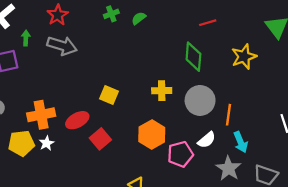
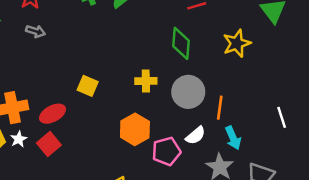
gray arrow: (62, 46) -> (36, 31), size x0.6
red square: (100, 139) -> (49, 144), moved

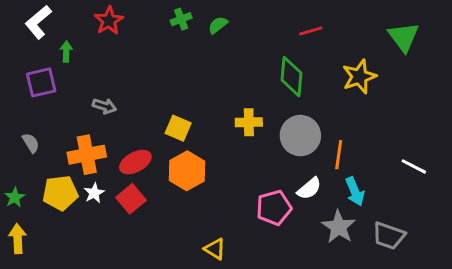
gray arrow: (36, 31) -> (104, 106), moved
white line: (282, 117) -> (414, 166), turned -45
orange hexagon: (135, 129) -> (187, 171), moved

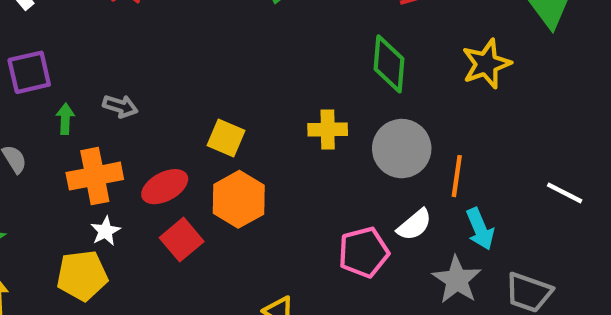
green arrow: (66, 52) -> (65, 119), moved
yellow pentagon: (60, 193) -> (82, 276), moved
red square: (131, 199) -> (182, 240), moved

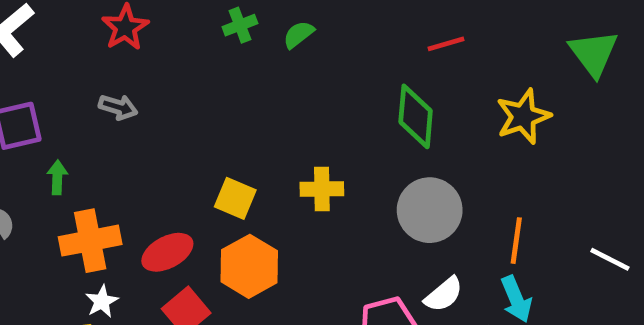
gray arrow: (120, 106) -> (118, 107), moved
yellow cross: (328, 129) -> (322, 189), moved
orange line: (457, 176) -> (516, 241), moved

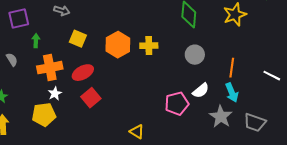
yellow square: (235, 198) -> (78, 39), moved
gray circle: (430, 210) -> (195, 55), size x0.7
orange hexagon: (249, 266) -> (118, 45), moved

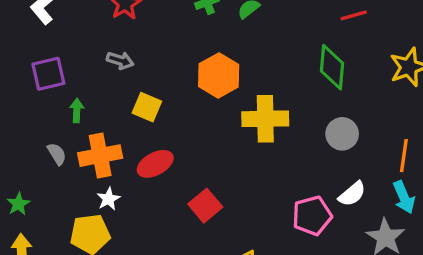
orange hexagon: (118, 45) -> (219, 75), moved
yellow cross: (149, 46) -> (265, 119), size x1.5
gray semicircle: (12, 60) -> (57, 154), moved
red square: (91, 98) -> (205, 206), moved

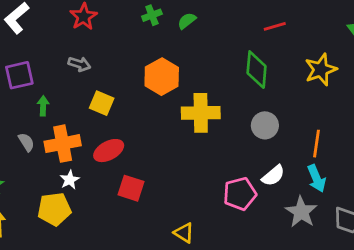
red square: (205, 206) -> (131, 188), moved, turned -32

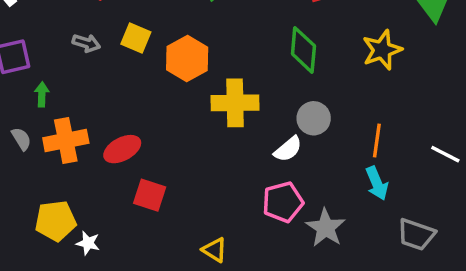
yellow square: (102, 103) -> (136, 38), moved
white semicircle: (273, 176) -> (288, 149), moved
white star: (70, 180) -> (88, 243), moved, turned -30
gray star: (301, 212) -> (326, 228), moved

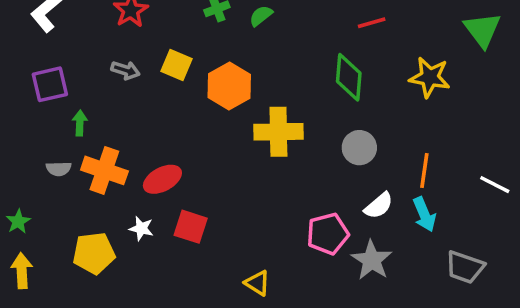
yellow star: (382, 50) -> (430, 77), turned 30
gray semicircle: (21, 139) -> (59, 169), turned 120
orange cross: (66, 141) -> (104, 170), turned 30
white semicircle: (288, 149) -> (379, 206), moved
white star: (88, 243) -> (141, 228), moved

